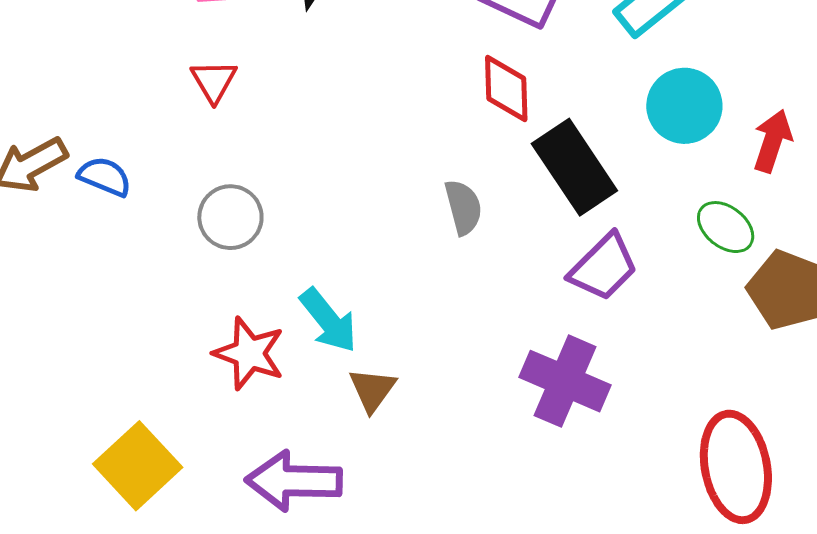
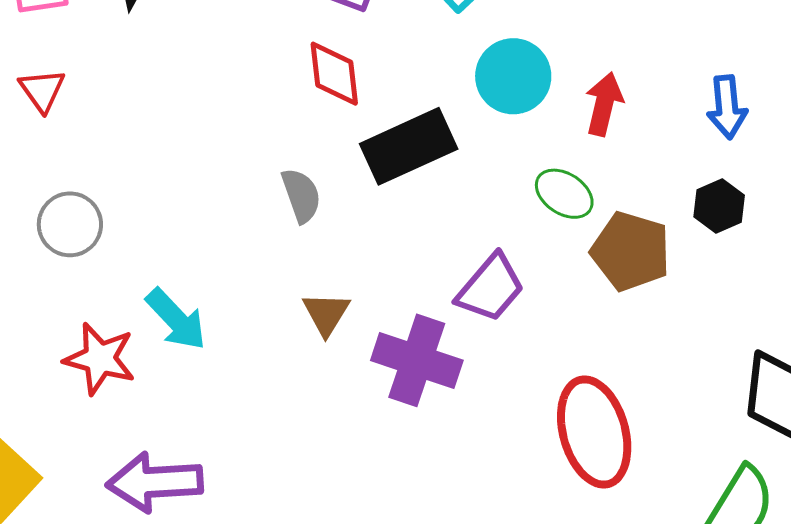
black rectangle: (574, 167) -> (409, 146), turned -76
purple trapezoid: (603, 267) -> (490, 288), moved
brown triangle: (372, 390) -> (326, 314), moved

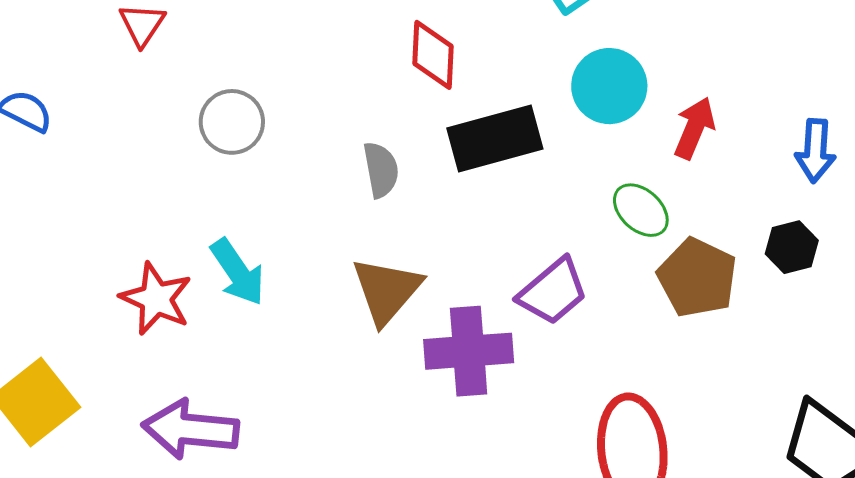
gray circle: (70, 224) -> (232, 122), moved
brown triangle: (326, 314) -> (387, 290), size x1.5
purple cross: (417, 360) -> (469, 351), turned -32

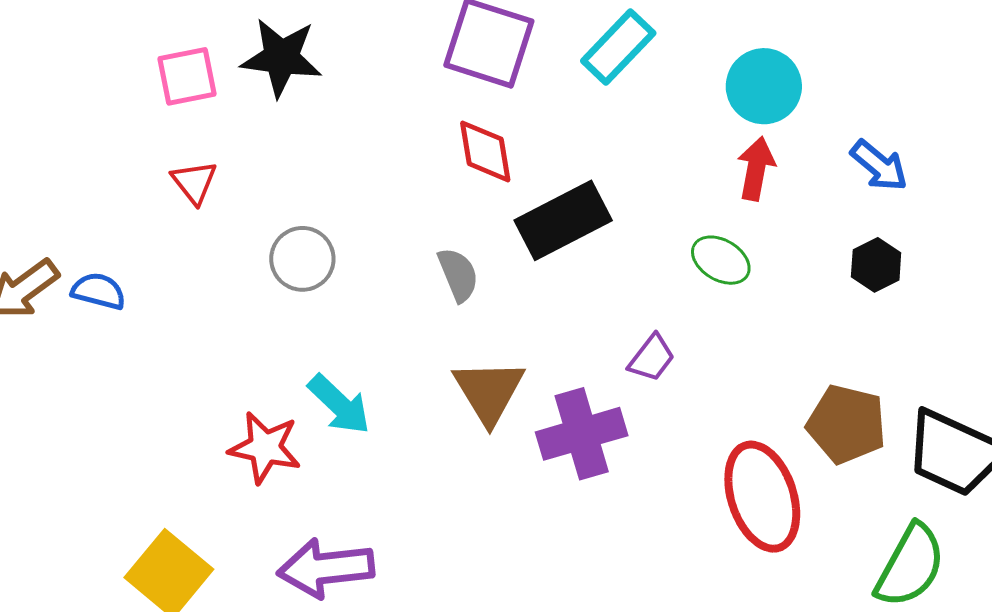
cyan circle: (609, 86) -> (764, 86), moved
blue arrow: (815, 151) -> (879, 166), turned -42
brown pentagon: (697, 278) -> (846, 424), moved
purple trapezoid: (553, 291) -> (652, 358), size x0.7

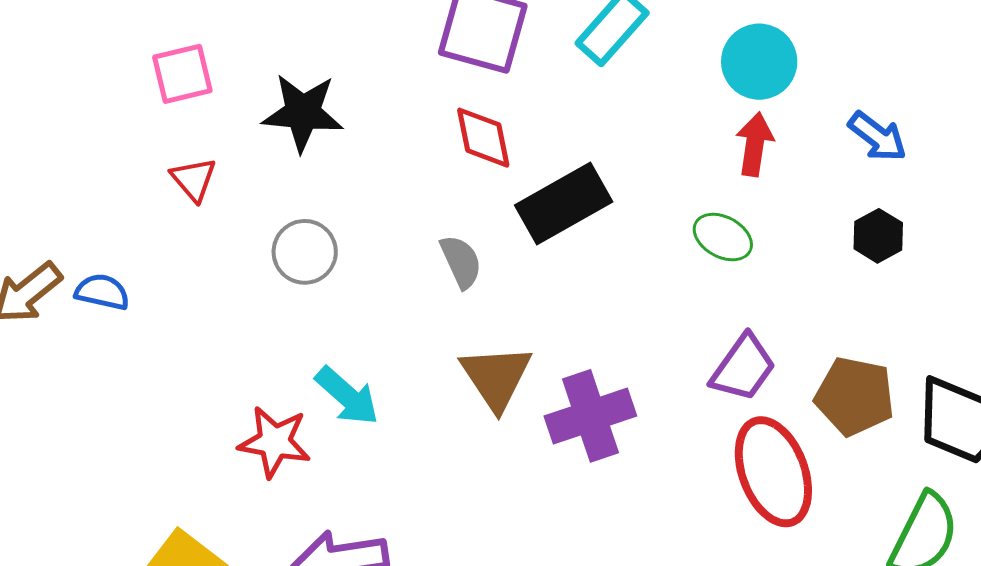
black star: (281, 58) -> (303, 113), moved
purple trapezoid: (652, 358) -> (743, 368), moved, size x1.4

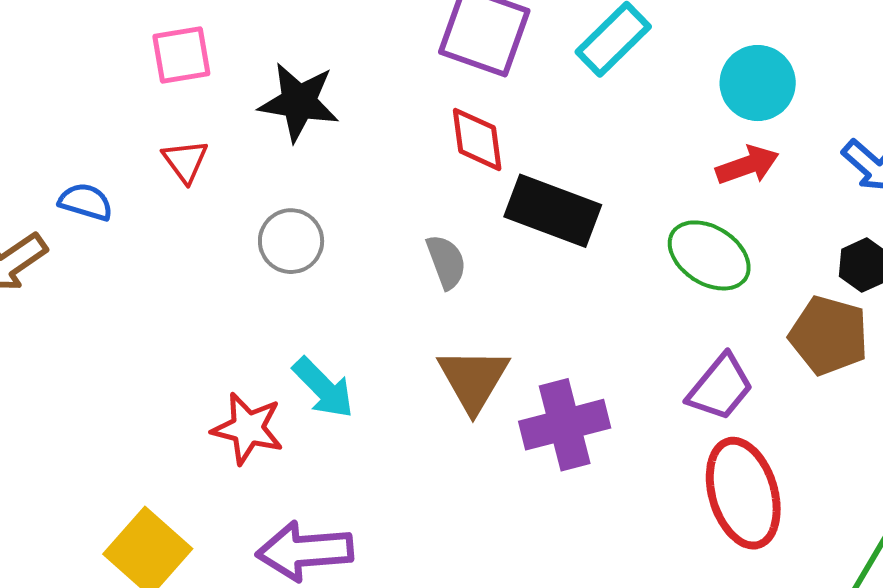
red arrow: (755, 144) -> (747, 165), turned 58
black rectangle: (564, 203) -> (553, 211), turned 46
green ellipse: (723, 237) -> (709, 255), size x1.4
blue semicircle: (102, 292) -> (86, 202), moved
brown pentagon: (855, 396) -> (829, 335), moved

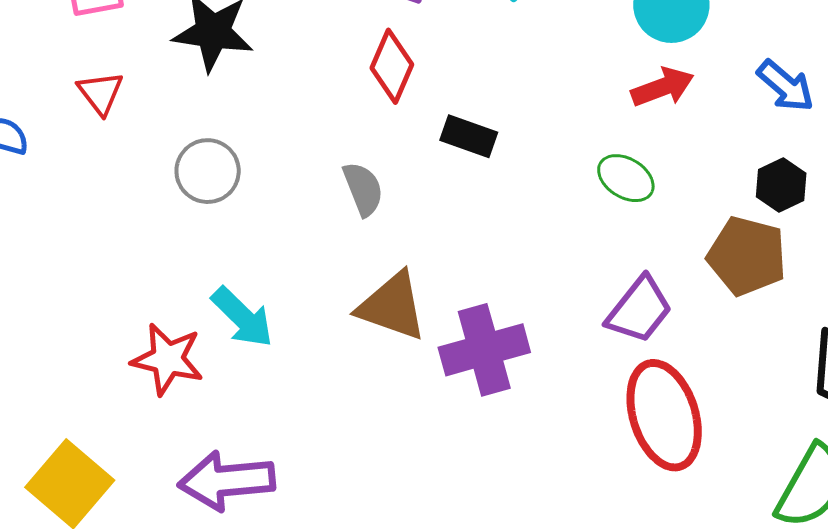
red diamond: (477, 139) -> (392, 66), turned 32
black rectangle: (553, 211) -> (469, 136), size x0.6
green ellipse: (709, 255) -> (626, 178), size x0.7
brown triangle: (473, 379) -> (392, 306), turned -40

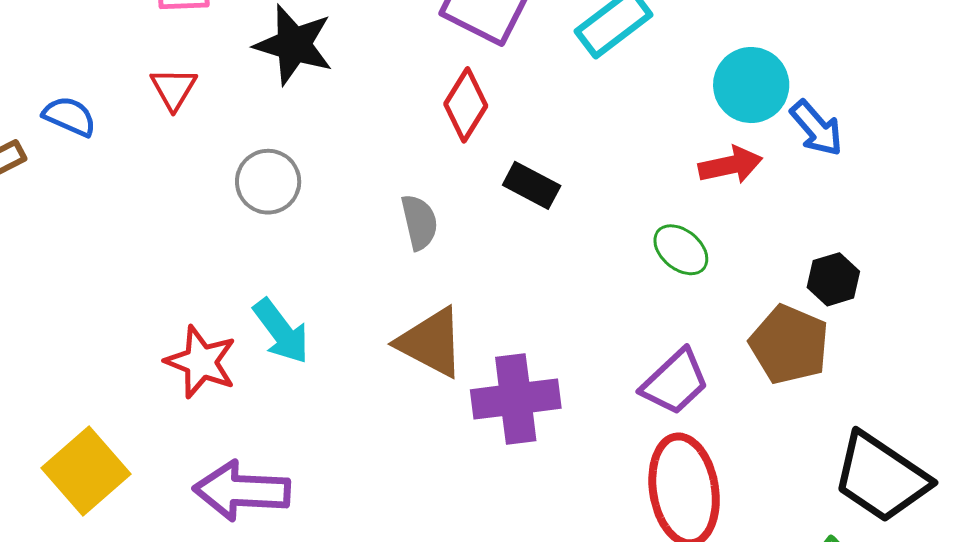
blue arrow: (786, 86) -> (816, 128), moved

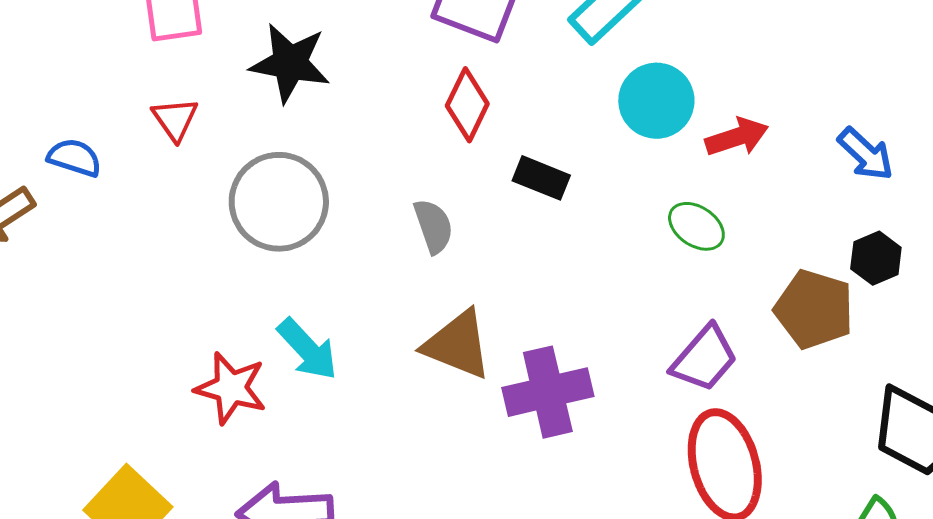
cyan circle: (751, 85) -> (656, 101), moved
blue arrow: (816, 128) -> (866, 154), moved
gray circle: (268, 182) -> (279, 202), size x1.5
black hexagon: (833, 279) -> (876, 258), moved

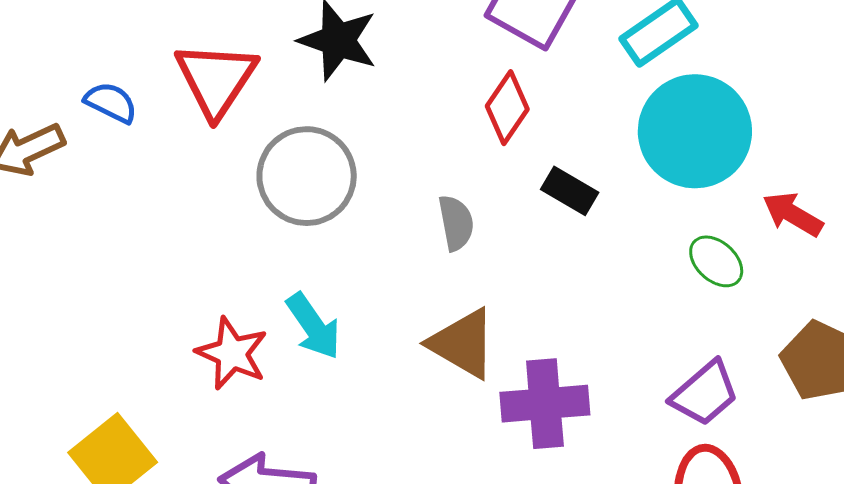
cyan circle: (656, 101) -> (695, 131), size x1.5
red triangle: (175, 119) -> (216, 79), size x1.8
red arrow: (737, 137) -> (793, 214), moved, turned -140

